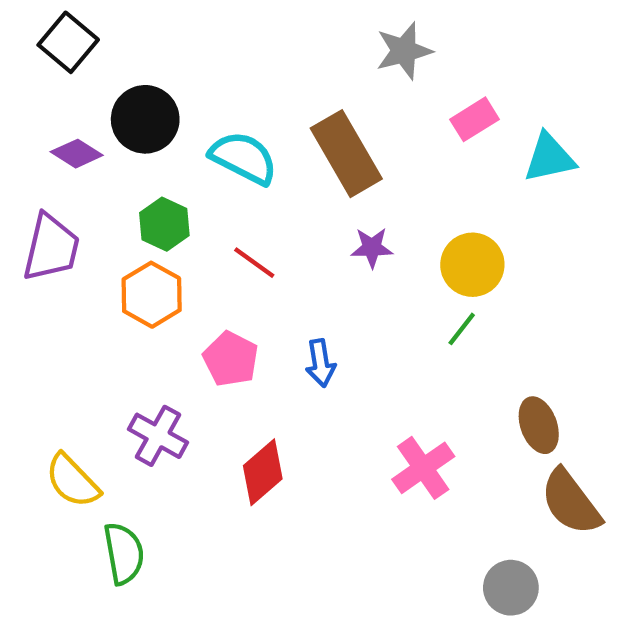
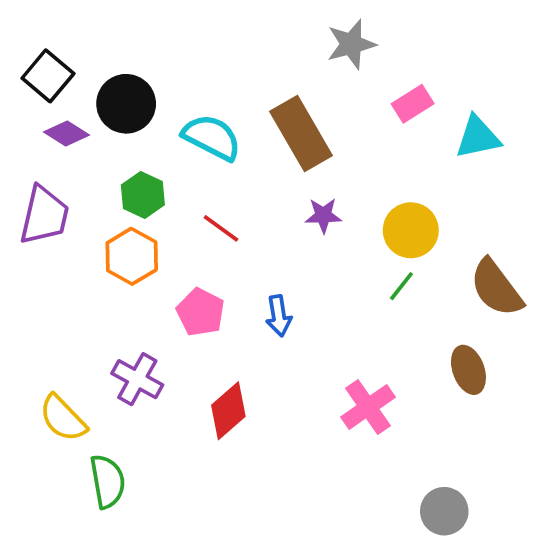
black square: (68, 42) -> (48, 76), moved
brown semicircle: (571, 502) -> (496, 288), moved

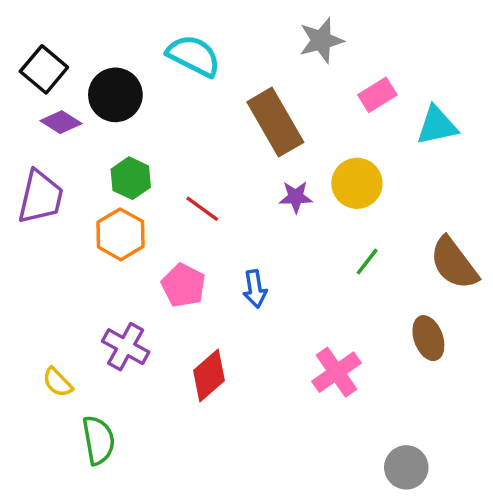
cyan semicircle: (212, 137) -> (194, 56), moved
yellow circle: (411, 230) -> (357, 183), moved
yellow semicircle: (63, 418) -> (58, 382), size x0.7

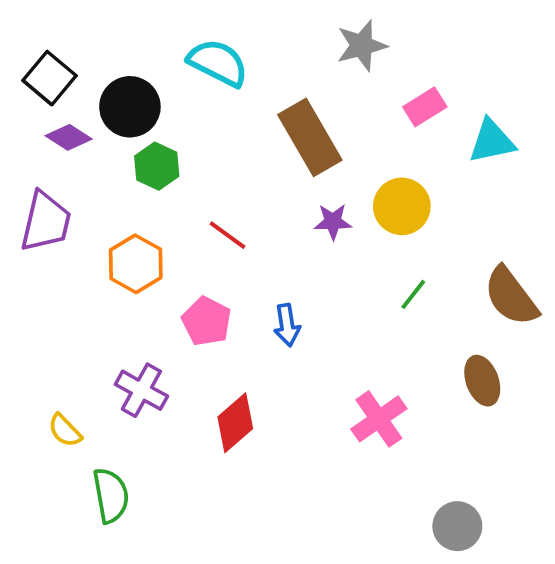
green hexagon: (131, 178) -> (157, 166), moved

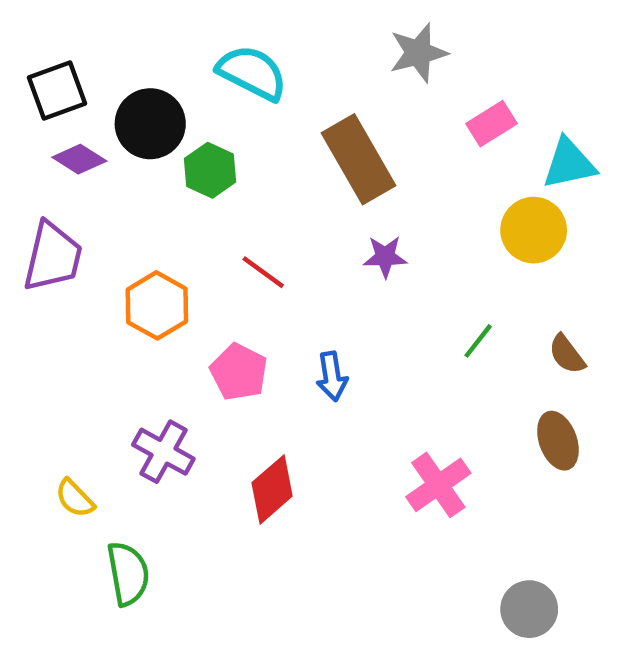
black square: (50, 78) -> (57, 90), turned 30
green hexagon: (157, 166) -> (210, 170), moved
yellow circle: (402, 206) -> (534, 230), moved
brown semicircle: (511, 296) -> (567, 354), moved, size x0.6

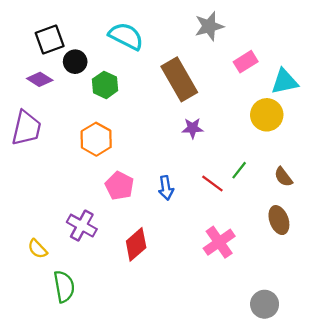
black square: (57, 90) -> (50, 40), moved
black circle: (150, 124) -> (75, 62), size x0.7
red line: (263, 272) -> (212, 183), moved
orange hexagon: (157, 305) -> (96, 139), moved

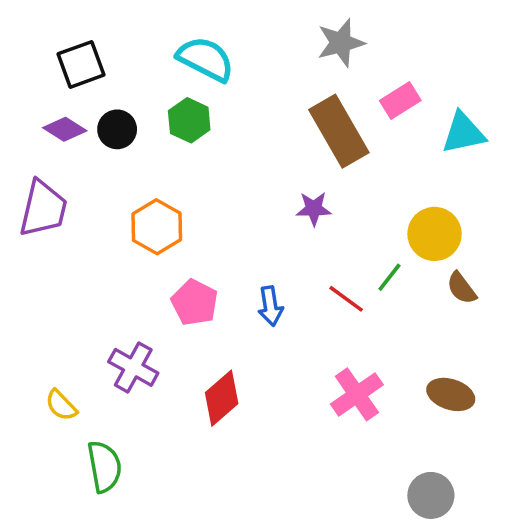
black circle: (75, 62) -> (117, 129), moved
brown rectangle: (179, 79) -> (339, 131), moved
green hexagon: (105, 85) -> (189, 120), moved
yellow circle: (267, 115) -> (435, 234), moved
brown ellipse: (279, 220) -> (451, 394), moved, turned -52

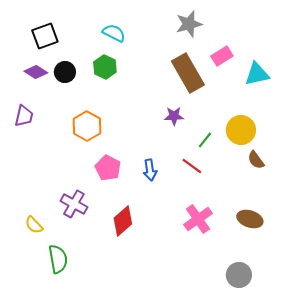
cyan semicircle: (205, 59) -> (114, 33), size x0.7
purple trapezoid: (43, 209) -> (24, 116), size x0.7
green line: (389, 277) -> (205, 140), moved

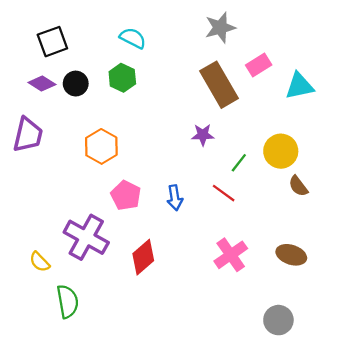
purple trapezoid: (24, 116) -> (28, 135), size x1.4
purple cross: (74, 204) -> (86, 237), size x1.4

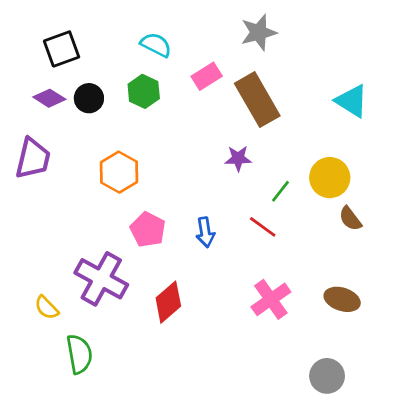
pink rectangle: (259, 65) -> (207, 76), moved
cyan triangle: (299, 86) -> (352, 101), turned 44

